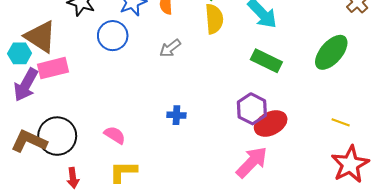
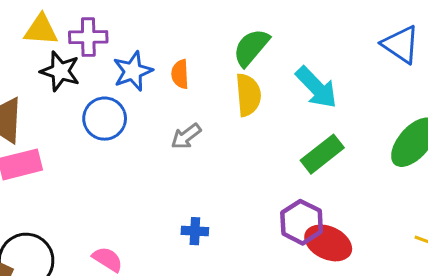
green rectangle: (266, 61) -> (322, 154), turned -64
red ellipse: (271, 123) -> (328, 243), turned 52

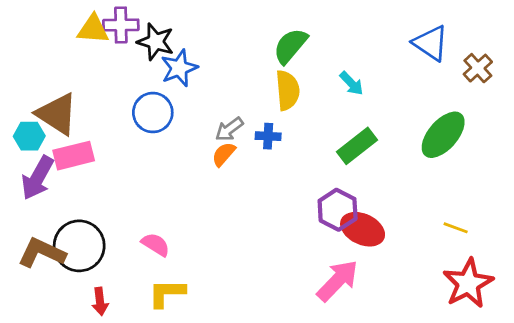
purple cross: (88, 37) -> (121, 25), moved
black star: (60, 71) -> (156, 42), moved
orange semicircle: (180, 74) -> (224, 154), moved, turned 44
cyan arrow: (316, 87) -> (351, 83), size x0.6
blue cross: (195, 231) -> (268, 136), moved

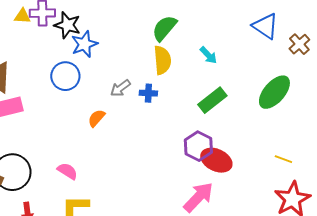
yellow triangle: (93, 29) -> (22, 16), size x0.7
orange semicircle: (224, 154) -> (96, 118), moved

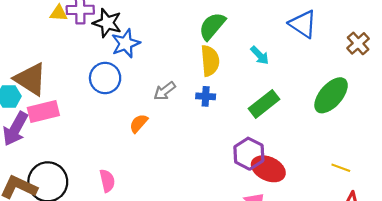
blue triangle: (265, 26) -> (303, 24), moved
blue cross: (148, 93) -> (206, 96), moved
pink semicircle: (67, 171) -> (107, 181), turned 45

